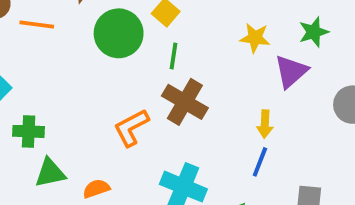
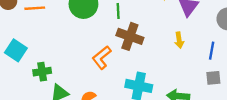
blue line: (260, 162) -> (212, 51), moved

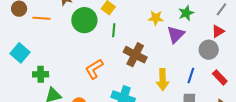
brown cross: (130, 36) -> (135, 55), moved
yellow arrow: (179, 40) -> (163, 80), moved, size x1.5

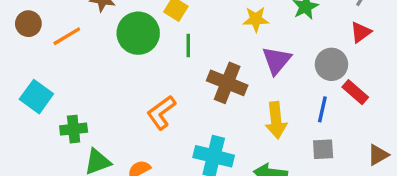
orange line: (41, 18) -> (67, 36), turned -30
purple triangle: (176, 34) -> (277, 60), moved
gray circle: (209, 50) -> (331, 64), moved
red rectangle: (220, 77) -> (355, 92), moved

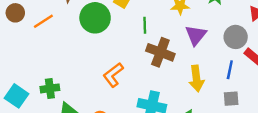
green line: (188, 45) -> (145, 25), moved
cyan square: (36, 97) -> (17, 96), moved

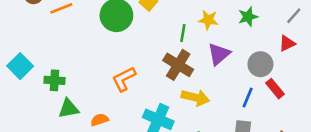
green line: (145, 25) -> (183, 33), moved
yellow arrow: (196, 78) -> (195, 98), moved, turned -80
cyan square: (17, 96) -> (20, 66), moved

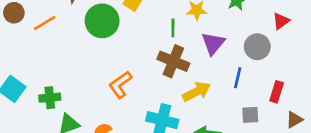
red rectangle: (275, 89) -> (277, 92), moved, turned 66
blue line: (248, 97) -> (238, 78), moved
yellow arrow: (195, 98) -> (196, 92), turned -32

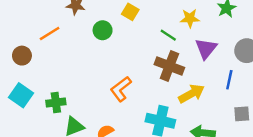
brown circle: (14, 13) -> (22, 56), moved
green circle: (102, 21) -> (103, 30), size x0.6
green line: (173, 28) -> (168, 35), turned -56

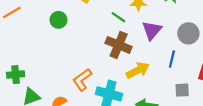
green circle: (103, 30) -> (58, 20), moved
orange L-shape: (121, 89) -> (82, 80), moved

